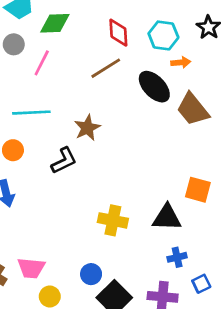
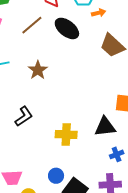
brown line: (106, 68) -> (32, 25), moved
black ellipse: (154, 87) -> (67, 28), moved
black L-shape: (64, 161) -> (24, 116), moved

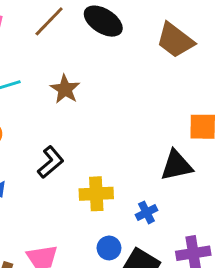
yellow cross: (66, 135) -> (96, 194), moved
blue cross: (117, 154) -> (147, 212), moved

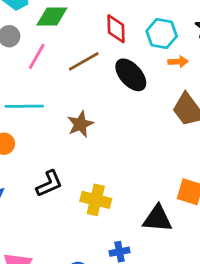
yellow cross: (96, 194) -> (96, 200), moved

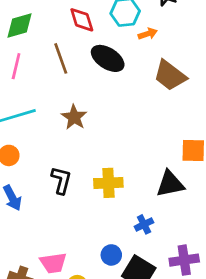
brown line: (84, 61) -> (61, 58), turned -64
black L-shape: (49, 184) -> (61, 180), turned -36

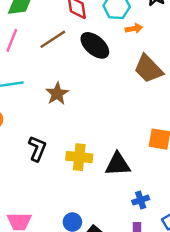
brown line: (61, 58) -> (53, 39), turned 68
black triangle: (170, 184) -> (118, 164), moved
blue cross: (144, 224) -> (141, 200), moved

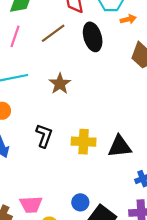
black ellipse: (95, 45) -> (93, 37), turned 36

